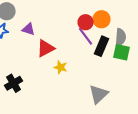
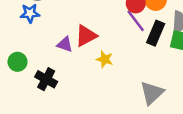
purple triangle: (29, 29) -> (65, 44), moved
black cross: (14, 83) -> (46, 79), turned -30

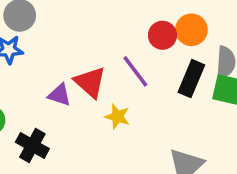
purple line: (136, 21) -> (135, 71), moved
red triangle: (86, 36) -> (90, 82), turned -50

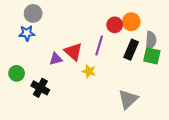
purple line: (135, 71) -> (99, 45), turned 54
purple triangle: (59, 95) -> (56, 59), turned -32

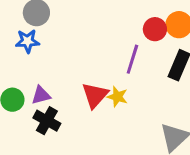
red triangle: (73, 52) -> (95, 95), moved, turned 30
purple triangle: (56, 59) -> (41, 95), moved

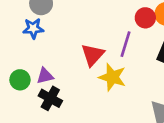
red triangle: (95, 95) -> (93, 55), moved
yellow star: (117, 97) -> (112, 77), size x1.5

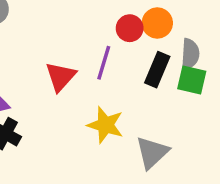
yellow star: (112, 77) -> (105, 125), moved

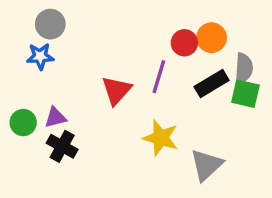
black rectangle: (157, 70) -> (212, 83), turned 36

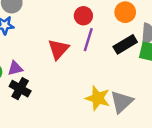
red circle: (184, 43) -> (83, 16), moved
yellow star: (161, 138) -> (98, 98), moved

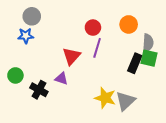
black rectangle: (125, 44) -> (135, 63), moved, turned -36
purple triangle: (15, 68) -> (61, 79), moved, turned 32

